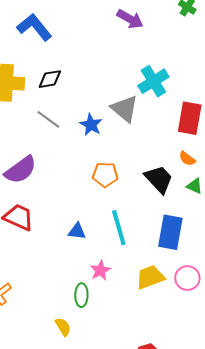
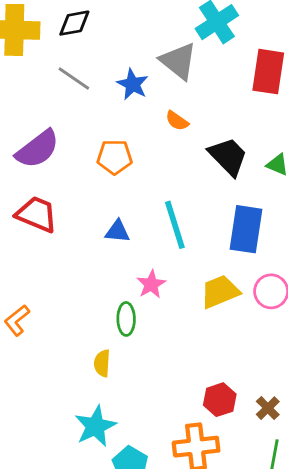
orange semicircle: (187, 159) -> (177, 121), moved
orange pentagon: (105, 175) -> (115, 157), moved
yellow semicircle: (63, 327) -> (102, 363), turned -144

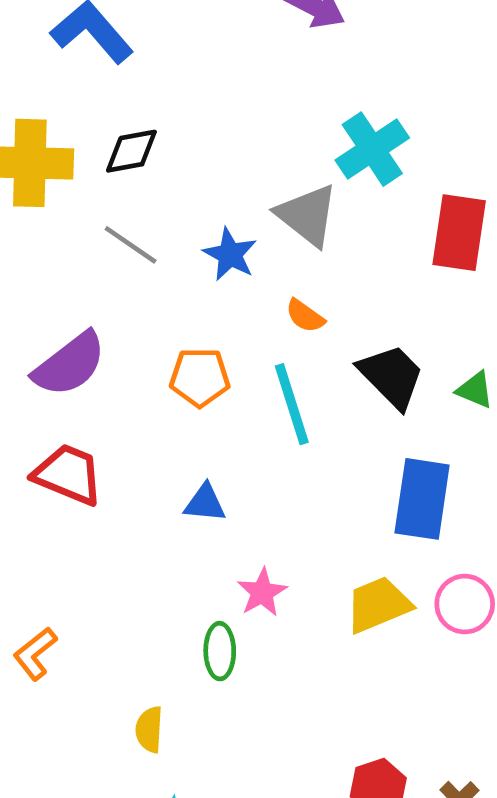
cyan line: (175, 225) -> (292, 404), moved
yellow semicircle: (102, 363) -> (149, 729), moved

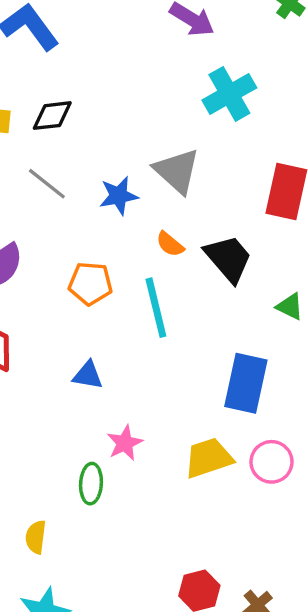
cyan cross: (372, 149) -> (229, 94), moved
blue star: (230, 254) -> (119, 196), turned 30
black trapezoid: (392, 376) -> (228, 259), moved

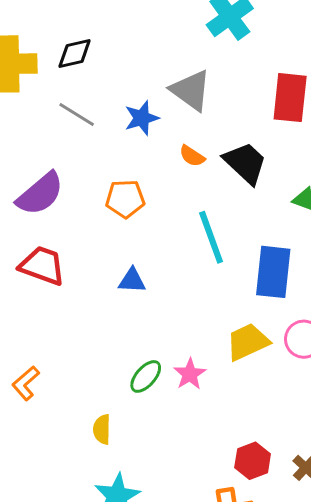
cyan line: (156, 308) -> (211, 237), moved
pink star: (125, 443) -> (190, 374), moved
green ellipse: (91, 484) -> (146, 376), turned 44

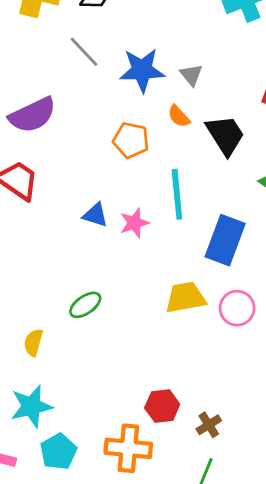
gray triangle: (191, 90) -> (191, 75), moved, size x0.6
blue star: (142, 118) -> (142, 70), size x1.4
orange pentagon: (125, 199) -> (131, 140), moved
pink star: (190, 374) -> (134, 223), moved

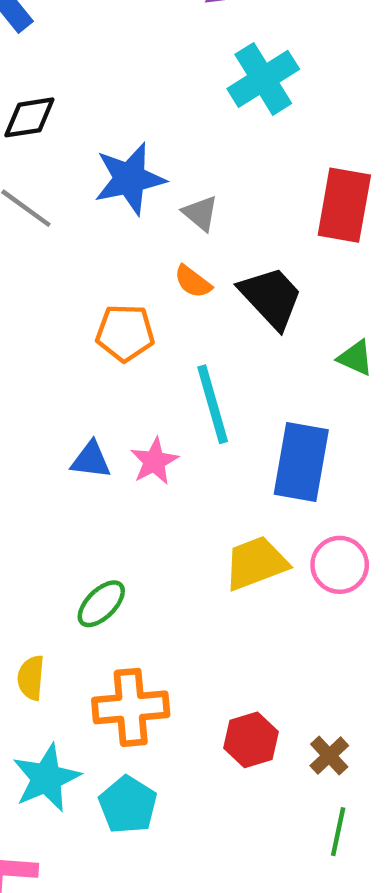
blue star: (142, 70) -> (130, 179), moved
orange cross: (128, 448) -> (131, 707), moved
cyan pentagon: (58, 452) -> (128, 805), moved

